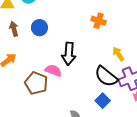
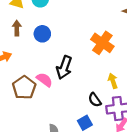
orange cross: (99, 21) -> (102, 43), size x1.5
black semicircle: (106, 76) -> (95, 100), size x0.6

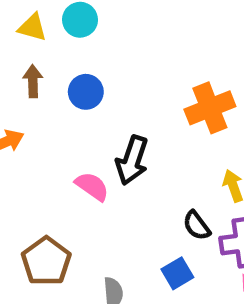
orange cross: (102, 43) -> (210, 108), turned 35
brown pentagon: (24, 88) -> (46, 261), moved

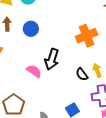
black semicircle: (197, 226) -> (82, 74), moved

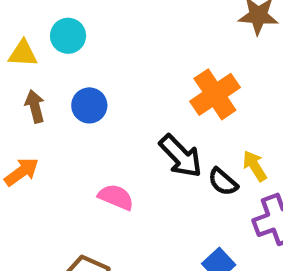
black arrow: (52, 59) -> (181, 156), moved, turned -50

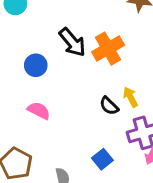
blue circle: (89, 105) -> (36, 65), moved
black arrow: (181, 156) -> (72, 42), moved

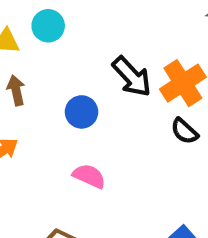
black semicircle: (109, 106) -> (184, 131), moved

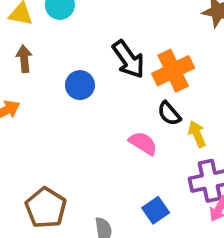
pink semicircle: (89, 176) -> (143, 143), moved

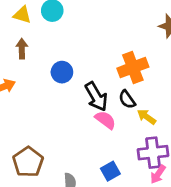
black arrow: (128, 59) -> (96, 97), moved
yellow arrow: (197, 134) -> (147, 117), turned -36

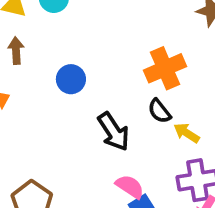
black arrow: (96, 97) -> (114, 132), moved
pink semicircle: (105, 120) -> (130, 187), moved

